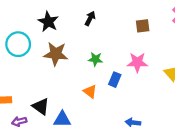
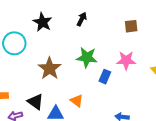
brown star: (56, 54) -> (50, 68), moved, turned 30
green star: (95, 59) -> (87, 57), size x1.5
orange triangle: (90, 91) -> (77, 101), moved

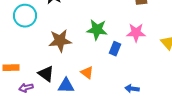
brown star: (50, 68) -> (60, 41), turned 30

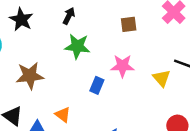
green star: (97, 30) -> (77, 46), moved

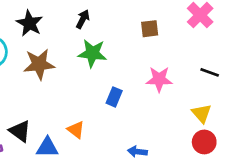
pink star: (122, 66) -> (159, 79), moved
brown star: (30, 76) -> (39, 64), moved
yellow triangle: (162, 78) -> (201, 113), moved

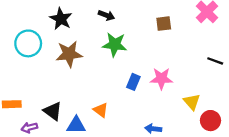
black arrow: (83, 19) -> (106, 15), turned 84
pink star: (159, 79) -> (161, 78), moved
yellow triangle: (201, 113) -> (192, 102), moved

